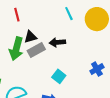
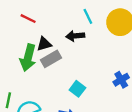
red line: (17, 15) -> (28, 19), turned -48
black arrow: (57, 42) -> (75, 36), moved

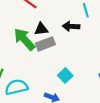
green arrow: (28, 58) -> (24, 39), turned 115

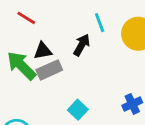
black arrow: (71, 26) -> (82, 45), turned 119

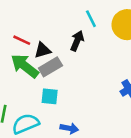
red line: (26, 18) -> (22, 40), moved
cyan square: (78, 110) -> (50, 96), moved, turned -30

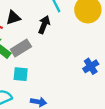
black triangle: (43, 50) -> (13, 18), moved

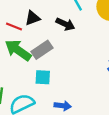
black arrow: (44, 25) -> (65, 24), turned 96

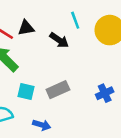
gray rectangle: (42, 50) -> (58, 90), moved

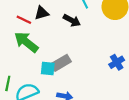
gray rectangle: (58, 90) -> (61, 63), moved

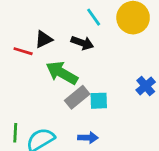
green arrow: (26, 42) -> (62, 73), moved
cyan square: (48, 69) -> (99, 101), moved

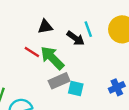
cyan line: (94, 17) -> (88, 29), moved
red line: (23, 51) -> (32, 52), moved

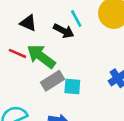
black triangle: (45, 27) -> (28, 23), turned 42

